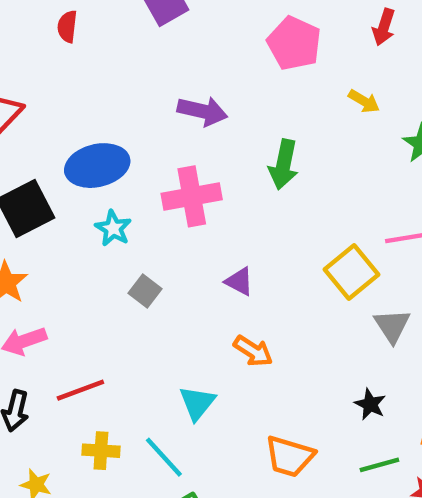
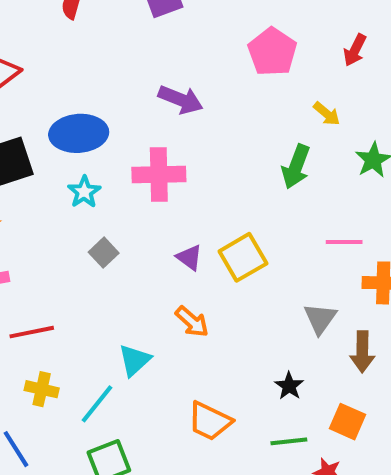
green arrow: (284, 165) -> (296, 167), moved
yellow square: (351, 272) -> (243, 257), moved
cyan line: (164, 457) -> (97, 404), turned 72

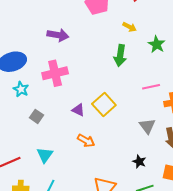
cyan triangle: (135, 360) -> (45, 155), moved

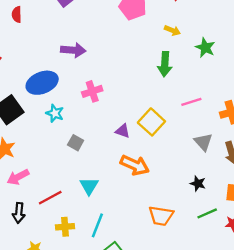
purple arrow: (58, 35) -> (73, 50), moved
pink cross: (55, 73) -> (92, 91), size x0.7
pink line: (151, 87) -> (191, 102), moved
orange arrow: (86, 141) -> (135, 165), size x1.4

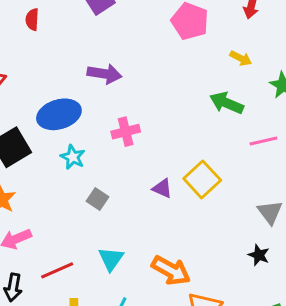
green arrow: (165, 64) -> (227, 103), turned 105
pink line: (191, 102) -> (263, 141), moved
orange arrow: (135, 165) -> (171, 270), moved
black star: (198, 183) -> (259, 255), moved

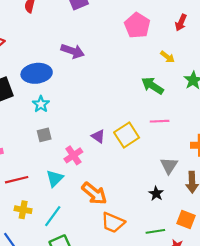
pink cross: (126, 132) -> (73, 155), moved, turned -30
pink line: (263, 141) -> (160, 121), moved
gray square: (97, 199) -> (44, 135), moved, turned 32

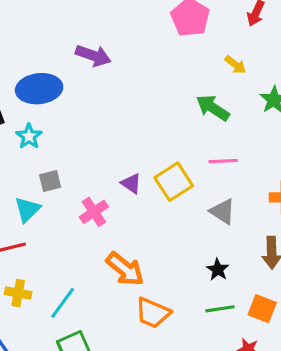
cyan star: (41, 104) -> (29, 136), moved
gray triangle: (169, 166) -> (223, 211), moved, turned -30
cyan triangle: (55, 178) -> (27, 209), moved
green line: (155, 231) -> (220, 309), moved

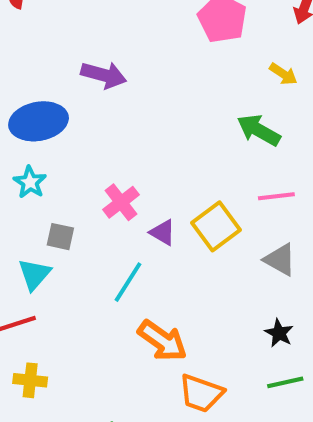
gray square: (50, 181) -> (60, 237), turned 30
pink cross: (94, 212) -> (121, 202), moved
cyan line: (63, 303) -> (128, 282), moved

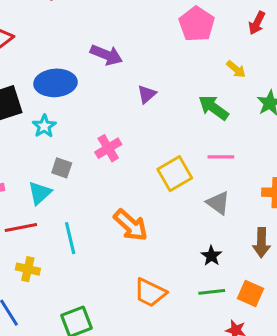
purple triangle: (163, 232) -> (147, 94), moved, turned 42
cyan line: (128, 282) -> (70, 238), moved, turned -52
orange arrow: (162, 341) -> (131, 225), moved

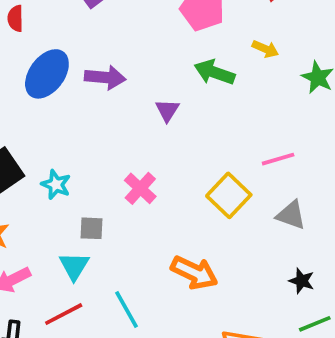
blue ellipse: (55, 83) -> (47, 74), moved, turned -33
green arrow: (214, 108) -> (214, 72), moved

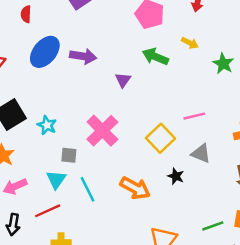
pink cross: (140, 188) -> (102, 131), size x1.5
black star: (302, 281) -> (176, 176), moved
cyan line: (126, 309) -> (87, 189), moved

